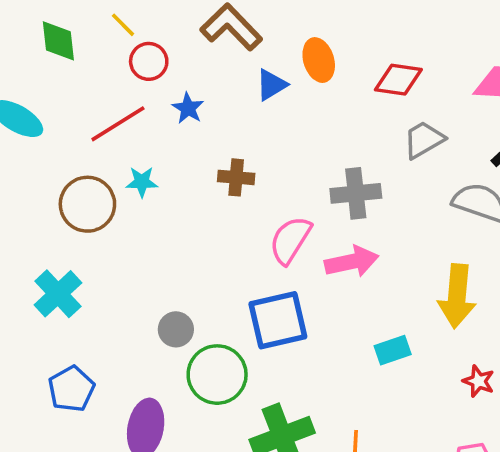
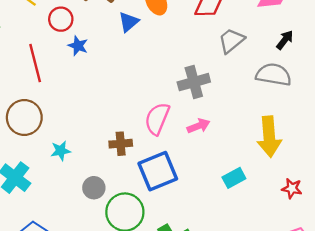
red circle: (149, 61) -> (61, 19), moved
red line: (118, 124) -> (35, 63), turned -63
brown cross: (236, 177) -> (121, 144), moved
cyan star: (142, 182) -> (61, 151), moved
pink arrow: (352, 262) -> (198, 126), size x0.7

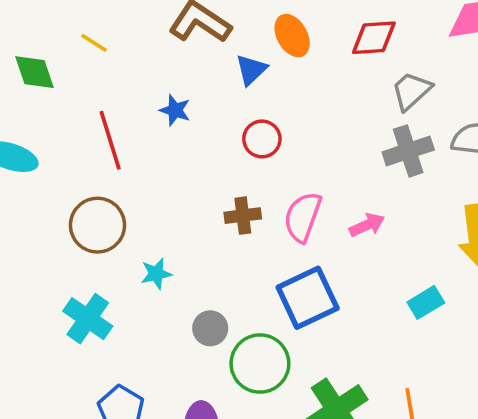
red circle: (61, 19) -> (262, 139), moved
gray cross: (194, 82) -> (408, 151), moved
brown cross: (121, 144) -> (243, 216), moved

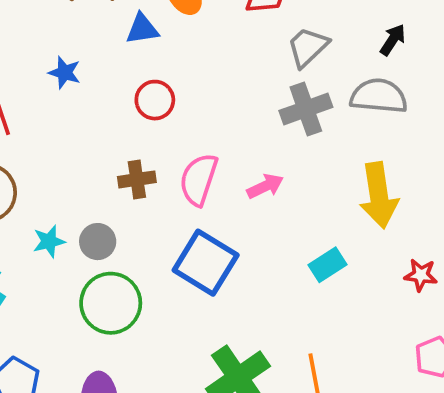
blue triangle: (251, 70) -> (142, 29), turned 36
blue square: (308, 298) -> (206, 263), turned -32
gray circle: (210, 328) -> (98, 242), moved
green circle: (260, 364) -> (111, 303), moved

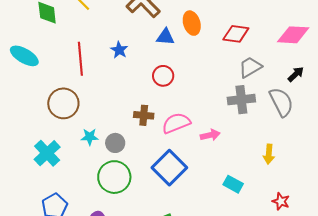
gray semicircle: (379, 96) -> (281, 102), turned 44
pink semicircle: (199, 179) -> (176, 123), turned 36
yellow arrow: (379, 195) -> (269, 154), size x0.6
cyan rectangle: (328, 265) -> (233, 184), turned 48

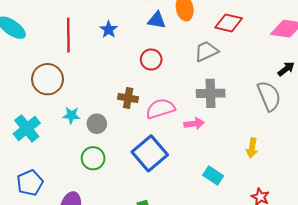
gray trapezoid: (250, 67) -> (206, 51), moved
gray cross: (241, 100) -> (211, 93), moved
green circle: (114, 177) -> (93, 158), size x0.7

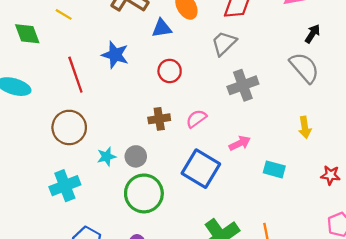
blue star: (109, 30) -> (115, 55), size x1.4
pink semicircle: (160, 109) -> (196, 119), size x0.7
pink arrow: (194, 124) -> (240, 143), moved
cyan cross: (27, 128) -> (65, 186), turned 36
green circle: (93, 158) -> (144, 193), size x1.5

